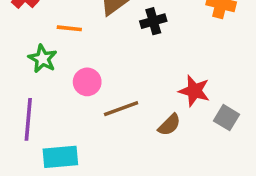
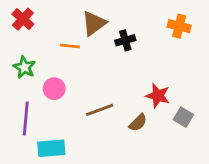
orange line: (69, 28) -> (70, 46), moved
green star: (43, 59) -> (24, 67), moved
pink circle: (87, 82) -> (54, 89), moved

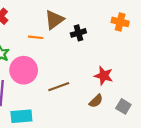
pink circle: (54, 89) -> (24, 70), size x1.6
gray square: (183, 117) -> (123, 106), moved
brown semicircle: (138, 123) -> (96, 101), moved

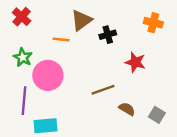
red star: (104, 76) -> (135, 62), moved
brown line: (59, 87) -> (103, 90), moved
brown semicircle: (96, 101) -> (127, 109), turned -104

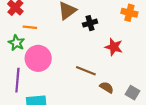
orange line: (61, 39) -> (30, 27), moved
brown line: (103, 90) -> (86, 71), turned 42

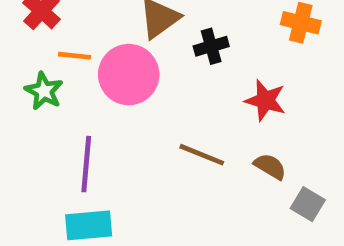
pink circle: (38, 58) -> (129, 75), moved
purple line: (17, 80) -> (86, 164), moved
brown semicircle: (107, 87) -> (270, 166), moved

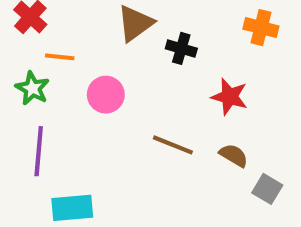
black cross: (211, 46) -> (181, 48), turned 32
pink circle: (129, 75) -> (106, 95), moved, size x0.7
purple line: (86, 164) -> (39, 151), moved

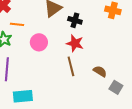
red star: (229, 97) -> (75, 43), moved
brown line: (173, 145) -> (71, 66), turned 54

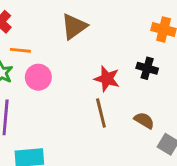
black cross: (75, 20) -> (147, 68), moved
pink circle: (39, 42) -> (38, 77), moved

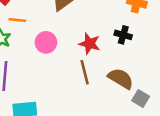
pink circle: (38, 77) -> (46, 42), moved
brown semicircle: (144, 120) -> (121, 78), size x1.5

